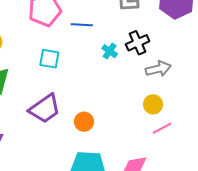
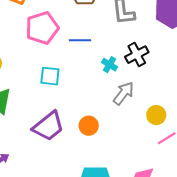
gray arrow: (158, 69) -> (123, 93), moved, turned -35
orange circle: (84, 122) -> (89, 126), moved

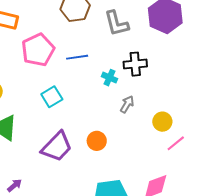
black cross: (137, 55) -> (135, 64), turned 30
cyan square: (50, 76) -> (52, 97), turned -30
gray arrow: (123, 93) -> (127, 104), size x0.7

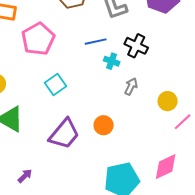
blue line: (77, 57) -> (96, 42), moved
black cross: (135, 64) -> (136, 46), turned 35

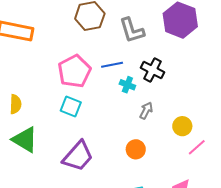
pink pentagon: (38, 39) -> (74, 71), moved
cyan square: (55, 85) -> (71, 107), turned -35
orange circle: (104, 125) -> (136, 149), moved

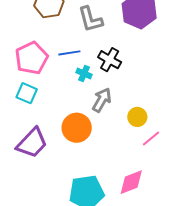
gray arrow: (146, 111) -> (102, 100), size x1.4
orange circle: (136, 149) -> (77, 128), moved, size x1.5

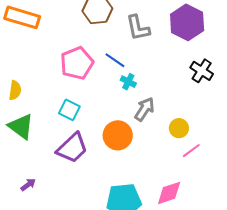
blue line: (69, 53) -> (115, 60), turned 40
black cross: (110, 60) -> (202, 71), moved
cyan square: (27, 93) -> (69, 110), moved

